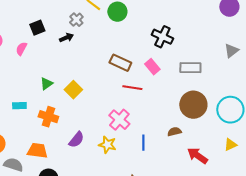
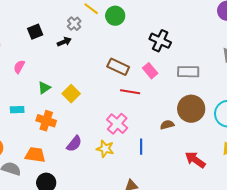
pink semicircle: (21, 49) -> (19, 67), moved
brown semicircle: (174, 132) -> (167, 125), moved

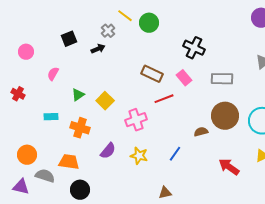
red line: (130, 92) -> (164, 99), turned -30
pink cross: (117, 124) -> (136, 120), moved, turned 30
blue line: (141, 147) -> (175, 154), turned 35

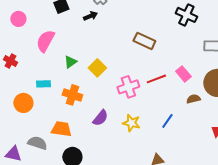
pink semicircle: (53, 74) -> (45, 41), size x1.6
pink rectangle: (184, 78) -> (183, 74), moved
red line: (164, 99) -> (156, 79), moved
orange circle: (27, 155) -> (23, 103), moved

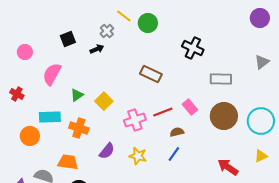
cyan rectangle: (43, 84) -> (50, 117), size x1.5
brown semicircle: (193, 99) -> (177, 132), moved

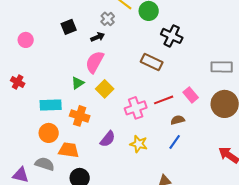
black cross: (193, 48) -> (172, 36), moved
pink semicircle: (52, 74) -> (95, 62), moved
orange circle: (30, 136) -> (49, 133), moved

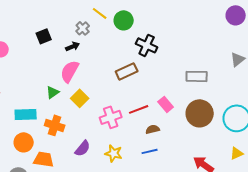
brown rectangle: (152, 62) -> (127, 71), turned -50
blue line: (175, 142) -> (150, 151), turned 42

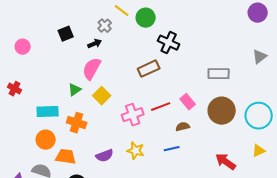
brown semicircle: (153, 129) -> (183, 127), moved
purple semicircle: (83, 148) -> (105, 156), moved, turned 30

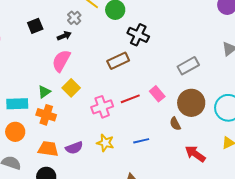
gray rectangle: (219, 74) -> (188, 66), turned -30
green triangle: (75, 90) -> (44, 92), moved
brown semicircle: (183, 127) -> (175, 124), moved, turned -104
orange trapezoid: (66, 157) -> (48, 149), moved

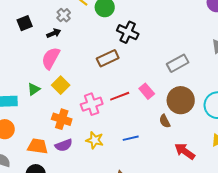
orange cross: (46, 115) -> (62, 119), moved

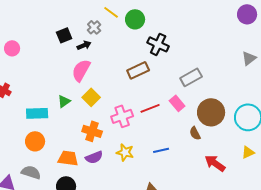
black square: (25, 23) -> (64, 35), moved
gray rectangle: (178, 63) -> (191, 77), moved

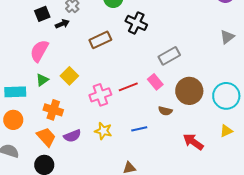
pink semicircle: (81, 70) -> (39, 51), moved
brown rectangle: (138, 70) -> (100, 40), moved
orange cross: (92, 131) -> (53, 110), moved
brown semicircle: (195, 133) -> (165, 111), moved, turned -48
orange trapezoid: (68, 158) -> (46, 137), turned 40

